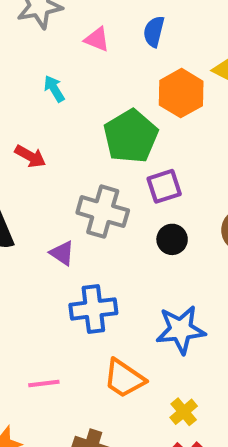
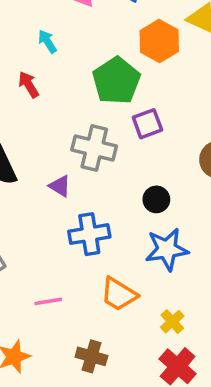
red arrow: (30, 156) -> (29, 85), moved, turned -148
black circle: (172, 239) -> (156, 199), moved

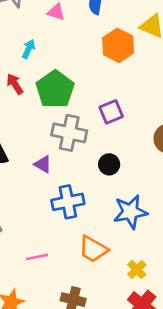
cyan arrow: (47, 41) -> (29, 49), turned 60
green pentagon: (116, 81) -> (55, 89), moved
black circle: (156, 199) -> (109, 164), moved

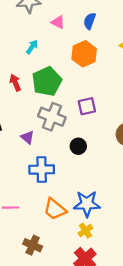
orange hexagon: (118, 45) -> (84, 54), moved
red arrow: (15, 84) -> (15, 83), moved
blue star: (130, 212) -> (87, 204), moved

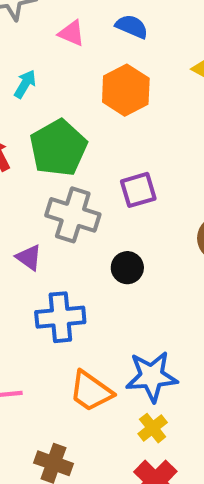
blue semicircle: (90, 21) -> (132, 27), turned 98

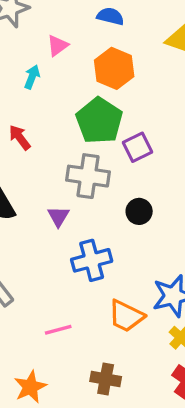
pink triangle: (72, 33) -> (58, 45), moved, turned -50
green pentagon: (58, 148) -> (99, 121), moved
purple triangle: (29, 257) -> (58, 216), turned 35

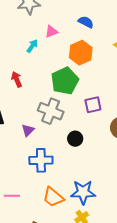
purple square: (138, 147) -> (93, 105), moved

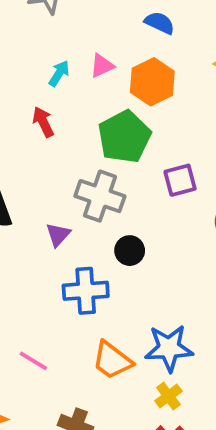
pink triangle: (51, 31) -> (102, 66), moved
red arrow: (17, 79) -> (43, 122), moved
black circle: (75, 139) -> (130, 251), moved
pink line: (12, 196) -> (33, 361), turned 35

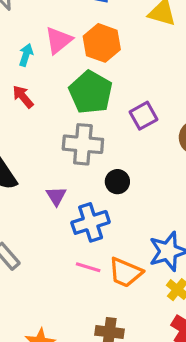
pink triangle: (102, 66) -> (59, 40), size x1.4
purple triangle: (58, 235) -> (56, 196), moved
pink line: (33, 361) -> (88, 267), moved

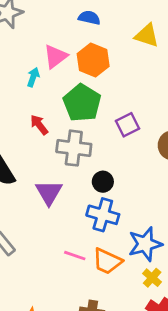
cyan arrow: (26, 55) -> (33, 77), moved
red arrow: (23, 97) -> (39, 125), moved
purple triangle: (56, 196) -> (49, 193), size x1.5
blue cross: (91, 222) -> (103, 215), moved, turned 32

